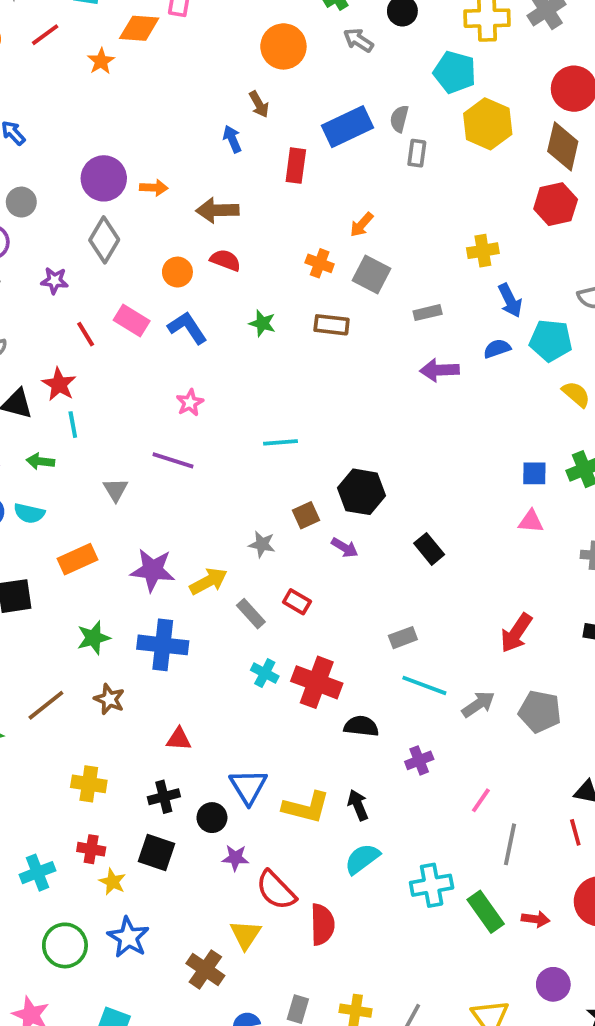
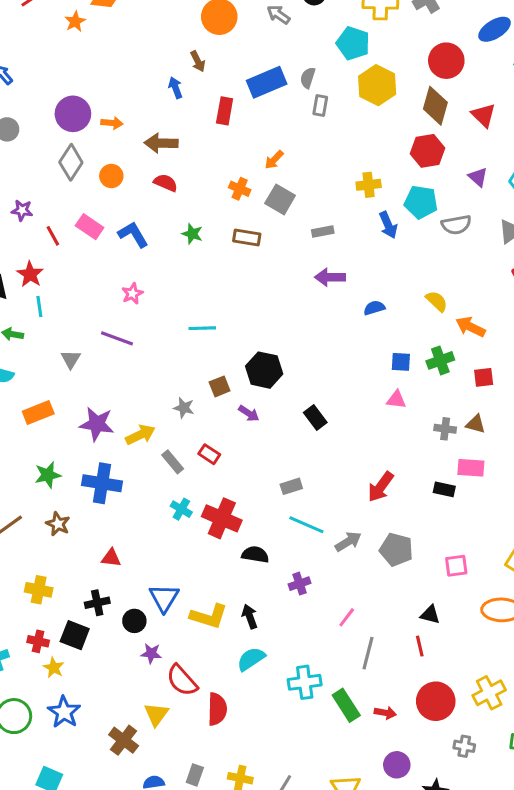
orange circle: (177, 272) -> (111, 176), moved
purple star: (55, 281) -> (22, 210), moved
cyan pentagon: (551, 341) -> (421, 202), moved
blue semicircle: (497, 349) -> (374, 308), moved
black square: (157, 853) -> (75, 635), moved

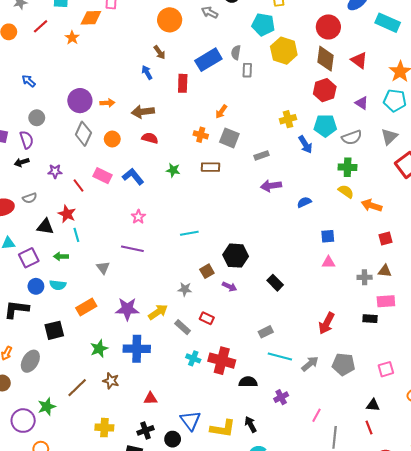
green cross: (440, 360) -> (348, 167), moved, turned 30

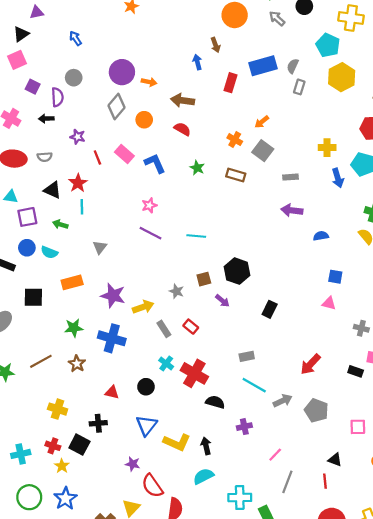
purple line: (132, 249) -> (150, 233), moved
black rectangle: (275, 283) -> (270, 309), turned 56
black circle: (173, 439) -> (146, 387), moved

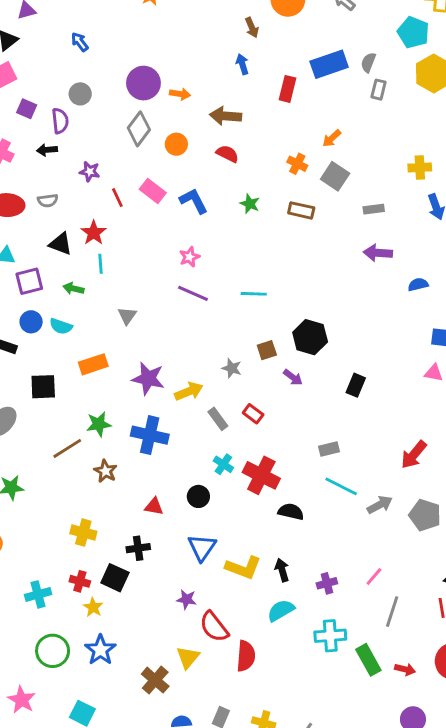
brown arrow: (216, 45) -> (252, 27), moved
brown line: (41, 361) -> (67, 448), moved
purple cross: (244, 427) -> (327, 583), moved

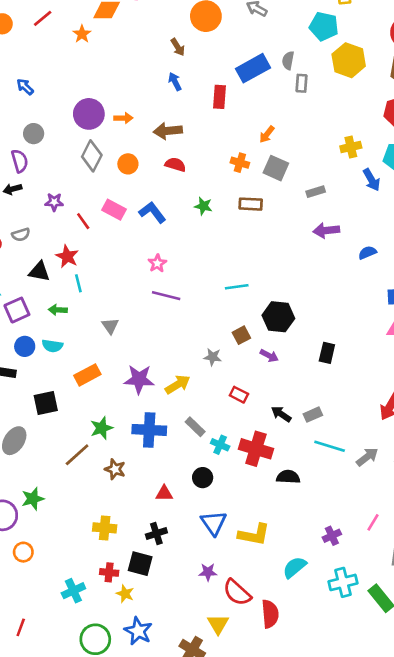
cyan line: (254, 294) -> (237, 287), moved
gray rectangle: (218, 419) -> (195, 427), moved
black arrow: (282, 570) -> (281, 414), moved, turned -30

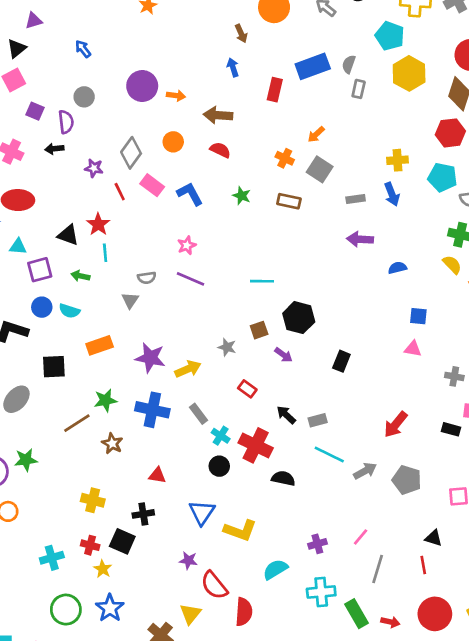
gray diamond: (92, 156) -> (131, 153), moved
blue arrow: (372, 180) -> (392, 194), moved
gray semicircle: (21, 235) -> (147, 278), moved
black circle: (203, 478) -> (219, 466), moved

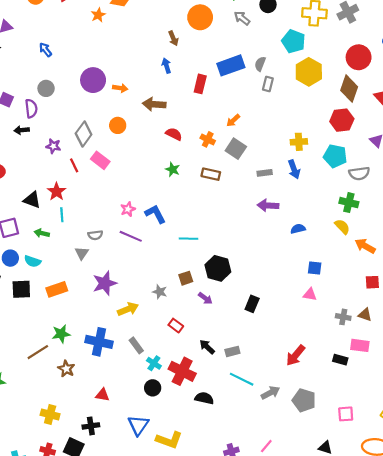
red semicircle: (220, 150) -> (174, 134), moved
blue L-shape: (190, 194) -> (155, 214), moved
purple star: (150, 358) -> (105, 283), moved, turned -30
black square: (54, 367) -> (21, 289), moved

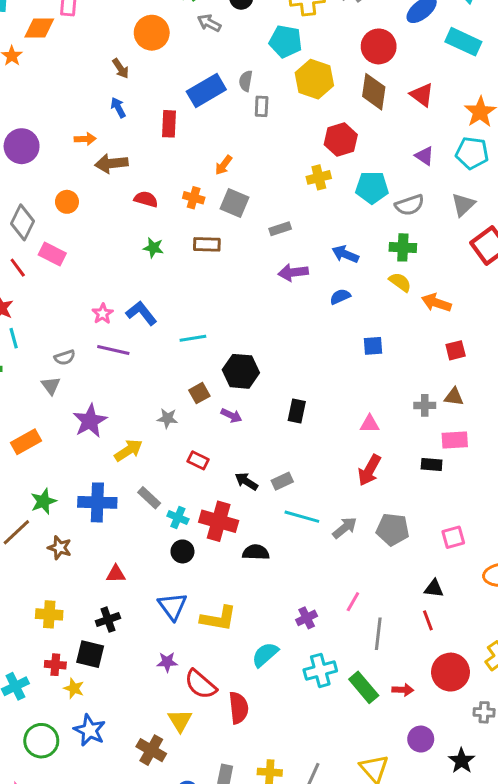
orange arrow: (120, 88) -> (85, 139), moved
red hexagon: (342, 120) -> (341, 140), moved
blue arrow: (294, 169) -> (345, 254), moved, turned 144
pink triangle: (310, 294) -> (370, 424), moved

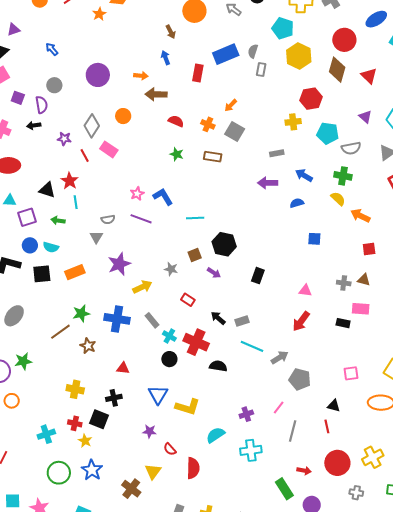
gray rectangle: (280, 229) -> (277, 153), moved
gray pentagon: (393, 529) -> (300, 379), moved
red semicircle: (201, 684) -> (170, 449), size x0.6
green rectangle: (364, 687) -> (284, 489), moved

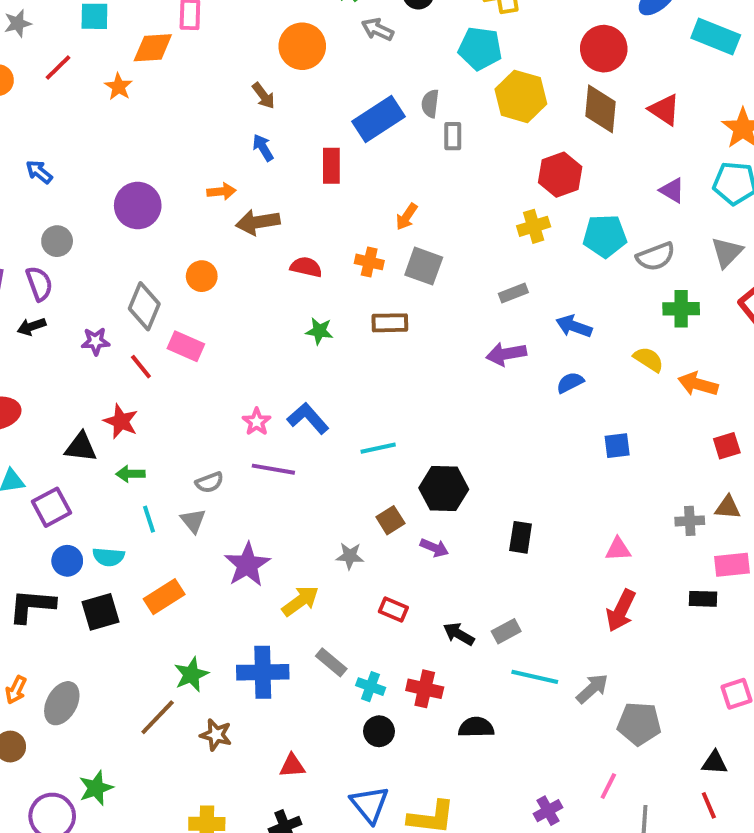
green cross: (343, 176) -> (681, 309), moved
cyan line: (76, 202) -> (149, 519), moved
green arrow: (58, 220) -> (130, 474), moved
red cross: (196, 342) -> (425, 689), size x0.7

